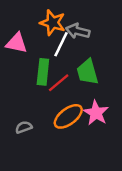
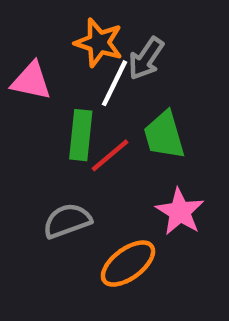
gray arrow: (78, 31) -> (146, 58), turned -70
orange ellipse: (68, 116) -> (128, 264), moved
gray semicircle: (24, 127) -> (67, 221), moved, size x1.5

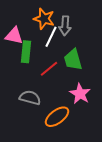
gray arrow: (146, 58) -> (65, 26), turned -30
green rectangle: (81, 135) -> (26, 52), moved
gray semicircle: (67, 221) -> (30, 98), turned 35

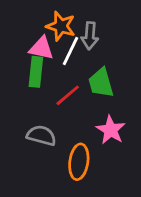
pink triangle: (14, 36) -> (41, 48), moved
orange ellipse: (57, 117) -> (79, 162), turned -45

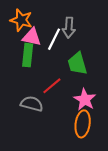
orange star: (61, 26) -> (21, 20), moved
red line: (68, 95) -> (52, 86), moved
orange ellipse: (79, 162) -> (83, 124), moved

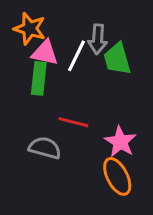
green trapezoid: (77, 64) -> (117, 59), moved
red line: (52, 86) -> (73, 122), turned 54
orange ellipse: (83, 124) -> (117, 176), turned -35

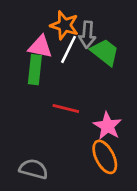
orange star: (30, 29) -> (64, 25), moved
green trapezoid: (117, 59) -> (105, 52), turned 144
gray semicircle: (45, 148) -> (34, 169), moved

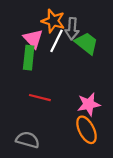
pink triangle: (40, 47) -> (33, 39), turned 35
red line: (66, 109) -> (40, 98), moved
pink star: (107, 126) -> (89, 104), turned 30

